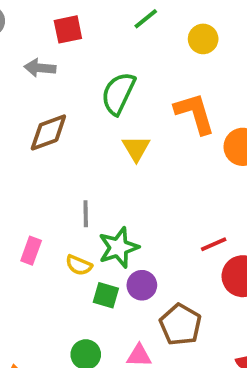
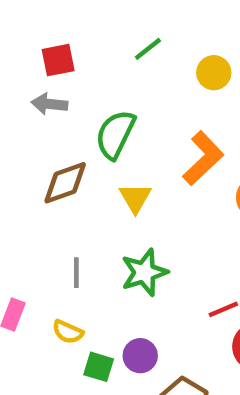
gray arrow: (40, 68) -> (49, 104), moved
orange L-shape: (195, 113) -> (203, 158), turned 63
brown diamond: (48, 132) -> (65, 183), moved
green star: (119, 247) -> (144, 272), moved

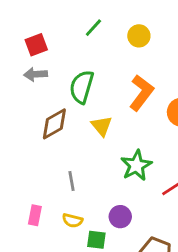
green star: (144, 272) -> (136, 165), moved
purple circle: (140, 356) -> (120, 217), moved

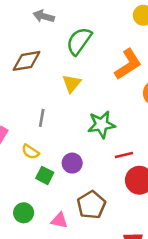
brown diamond: (54, 124) -> (27, 61), moved
yellow triangle: (102, 126) -> (72, 83), moved

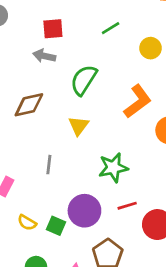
yellow semicircle: (30, 152) -> (27, 223), moved
red line: (124, 155) -> (127, 206), moved
purple circle: (72, 163) -> (84, 211), size x1.5

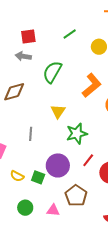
yellow triangle: (79, 126) -> (58, 111), moved
red line: (127, 206) -> (88, 160), turned -32

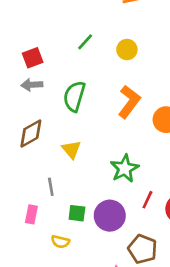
yellow triangle: (58, 111) -> (71, 149), moved
gray line: (31, 134) -> (51, 187), moved
green square: (38, 177) -> (77, 213), moved

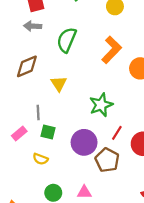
green square: (77, 213) -> (48, 132), moved
pink rectangle: (31, 214) -> (19, 133), turned 32
brown pentagon: (142, 249) -> (107, 160), moved

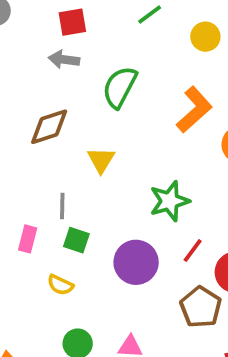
pink rectangle: (19, 133) -> (28, 239), turned -40
brown pentagon: (107, 160) -> (201, 307), moved

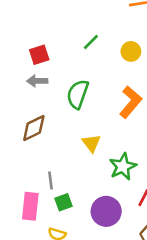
yellow triangle: (101, 160) -> (91, 143), moved
pink rectangle: (28, 239) -> (30, 206), size x1.5
green square: (76, 240) -> (64, 202), turned -30

